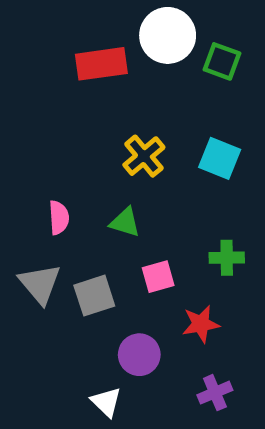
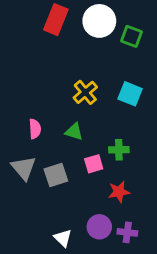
red rectangle: (101, 64) -> (56, 20), moved, turned -60
green cross: (227, 258) -> (119, 150), moved
purple circle: (139, 355) -> (99, 227), moved
purple cross: (215, 393) -> (127, 232), turned 30

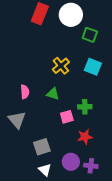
green square: (132, 36) -> (90, 35), moved
gray square: (56, 175) -> (42, 147), moved

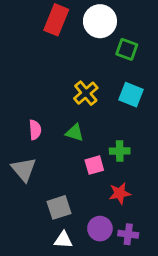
white triangle: (45, 170) -> (63, 240), turned -40

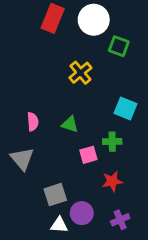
yellow cross: (86, 93) -> (80, 73), moved
cyan square: (131, 95) -> (125, 108), moved
purple circle: (100, 229) -> (82, 213), moved
purple cross: (128, 234) -> (120, 220), turned -30

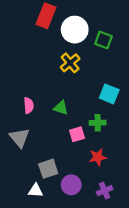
white circle: (94, 20) -> (75, 30), moved
white triangle: (59, 225) -> (36, 191), moved

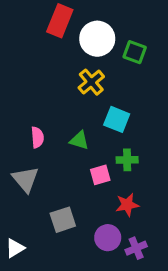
cyan square: (109, 94) -> (117, 119), moved
purple circle: (71, 185) -> (108, 238), moved
white triangle: (36, 191) -> (15, 248), moved, turned -35

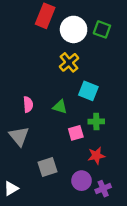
green square: (135, 52) -> (102, 29), moved

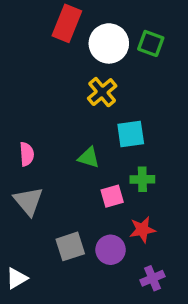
cyan square: (88, 91) -> (131, 134), turned -30
pink semicircle: (28, 104) -> (27, 154), moved
purple circle: (82, 181) -> (111, 250), moved

